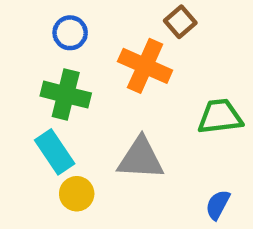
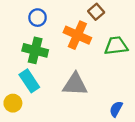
green trapezoid: (220, 117) -> (116, 46), moved
yellow circle: (77, 194) -> (13, 103), moved

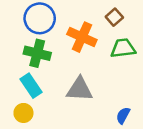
brown square: (96, 12) -> (114, 17), moved
blue circle: (38, 18) -> (40, 18), size x1.6
yellow circle: (13, 103) -> (23, 113), moved

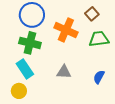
gray triangle: (79, 89) -> (64, 72), size x0.7
blue semicircle: (123, 115) -> (99, 77), moved

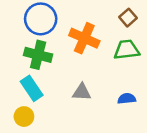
brown square: (92, 14) -> (128, 18), moved
blue semicircle: (99, 77) -> (127, 99), turned 56

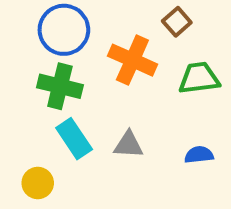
brown square: (128, 18) -> (177, 22), moved
cyan rectangle: (32, 88) -> (74, 139), moved

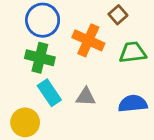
blue semicircle: (199, 155) -> (133, 104), size x1.5
yellow circle: (38, 183) -> (25, 122), size x1.4

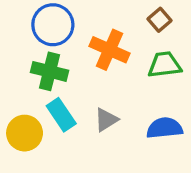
brown square: (118, 15) -> (159, 20), moved
gray triangle: (86, 97) -> (106, 120), turned -35
yellow circle: (25, 122) -> (25, 133), moved

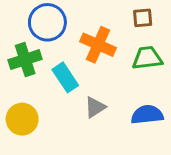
brown square: (159, 20) -> (143, 18), turned 36
green cross: (50, 71) -> (25, 60), moved, turned -32
cyan rectangle: (61, 115) -> (65, 77), moved

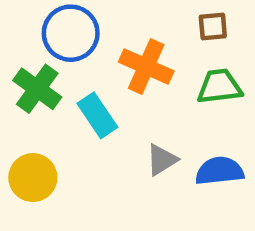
green cross: (25, 60) -> (37, 89), turned -36
gray triangle: (95, 107) -> (162, 160), moved

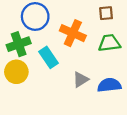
green cross: (37, 89) -> (19, 44), turned 35
yellow circle: (33, 178) -> (16, 72), moved

